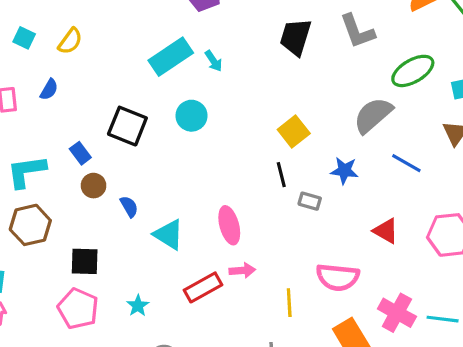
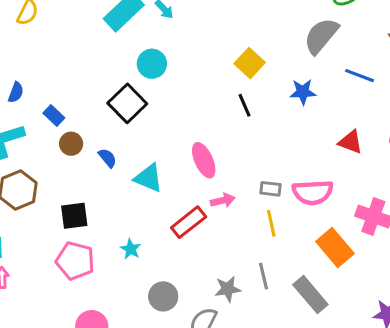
blue semicircle: (49, 90) -> (16, 92), moved
black square: (127, 126) -> (127, 103), moved, turned 33
gray rectangle: (310, 201) -> (270, 189), moved

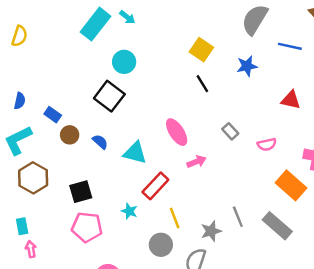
gray rectangle: (270, 189) -> (230, 131), moved, turned 49
pink semicircle: (313, 192) -> (267, 144), size x0.6
red rectangle: (189, 222) -> (155, 186), moved
yellow line: (271, 223) -> (175, 218), moved

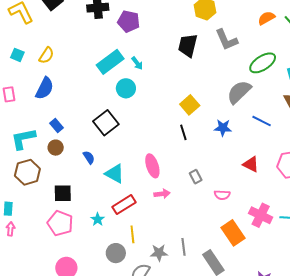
cyan circle: (124, 62) -> (126, 88), moved
blue semicircle: (20, 101) -> (45, 88), moved, size x1.6
brown circle: (70, 135) -> (56, 148), moved

